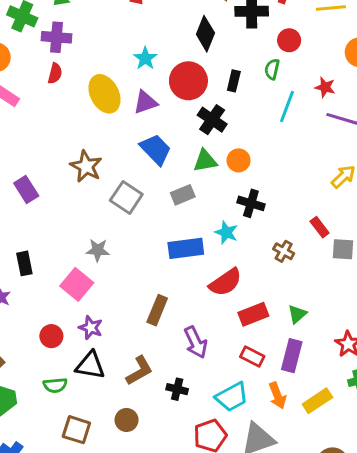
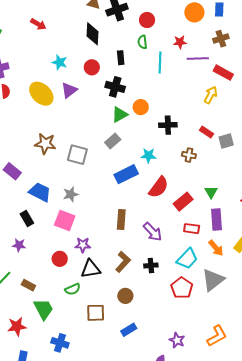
red circle: (188, 81) -> (92, 67), size x0.6
blue trapezoid: (156, 149) -> (40, 192), moved
black cross: (251, 203) -> (168, 125), moved

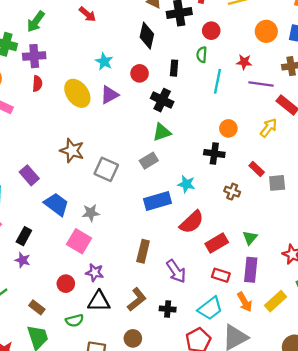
orange circle: (141, 107) -> (228, 128), moved
black rectangle: (27, 218) -> (24, 236), moved, turned 49
brown rectangle: (28, 285) -> (37, 307), moved

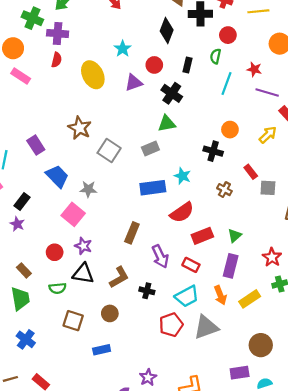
purple triangle: (109, 95) -> (134, 83), moved
red rectangle: (221, 275) -> (191, 265), moved

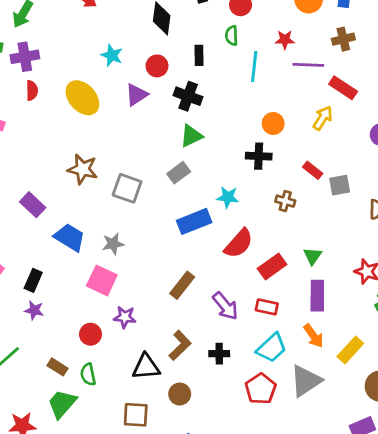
brown rectangle: (132, 233) -> (182, 285), turned 30
black triangle: (83, 274) -> (146, 367), moved
green semicircle: (58, 288) -> (88, 374), moved, turned 98
green trapezoid: (20, 299) -> (62, 404), turned -115
yellow rectangle: (250, 299) -> (350, 350), moved

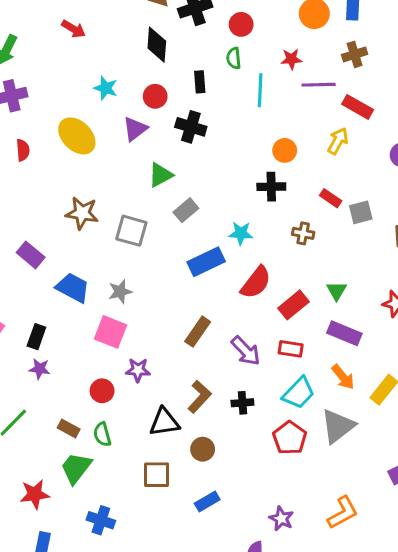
red semicircle: (32, 90) -> (23, 150), moved
green triangle: (191, 136) -> (161, 175), moved
purple rectangle: (317, 296) -> (344, 333), turned -64

